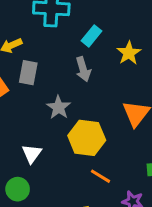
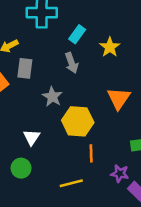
orange line: (101, 176) -> (91, 153), turned 60

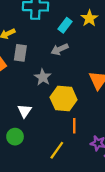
yellow star: (110, 47) -> (89, 18), moved
gray arrow: (72, 63) -> (60, 49), turned 84
yellow line: (71, 183) -> (57, 150), turned -42

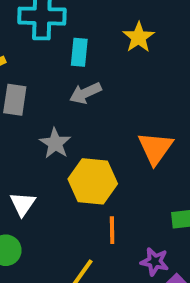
cyan rectangle: (65, 25) -> (79, 52), moved, turned -32

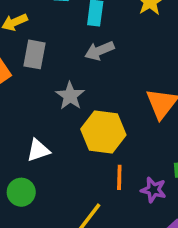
white triangle: (23, 204) -> (38, 150), turned 35
purple star: (155, 262) -> (153, 190), moved

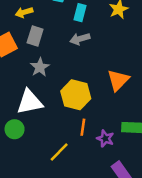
gray star: (70, 96) -> (40, 67), moved
white triangle: (38, 150) -> (30, 102), size x1.6

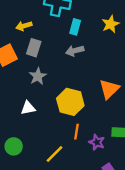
white triangle: (30, 102) -> (28, 108), size x0.6
green circle: (15, 129) -> (14, 146), moved

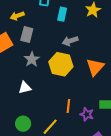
gray arrow: (75, 51) -> (70, 41), moved
yellow hexagon: (70, 102) -> (61, 64), moved
green circle: (14, 146) -> (23, 124), moved

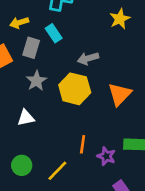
cyan rectangle: (62, 14) -> (54, 33), moved, turned -48

